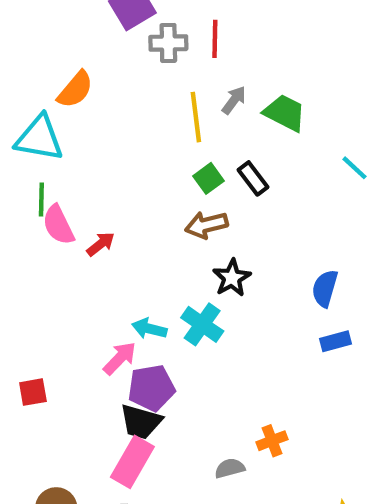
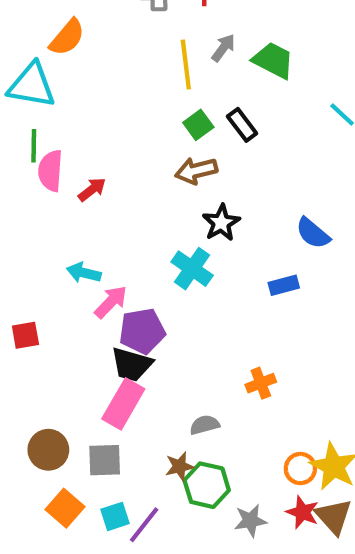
pink semicircle: (58, 225) -> (50, 171), turned 30
blue semicircle: (325, 288) -> (313, 233), turned -66
cyan arrow: (149, 329) -> (84, 273), moved
blue rectangle: (335, 341) -> (284, 285), moved
gray semicircle: (230, 468) -> (205, 425), moved

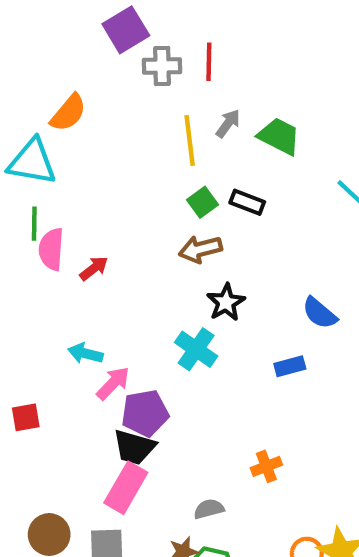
black rectangle: (242, 125) -> (247, 202), turned -32

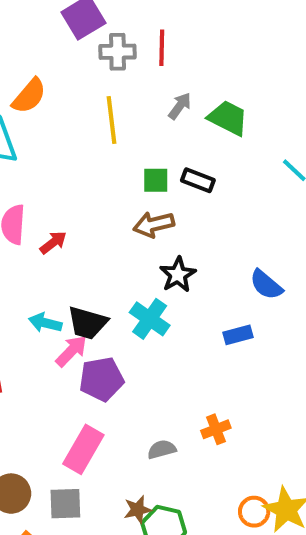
yellow line: (190, 141) -> (112, 120), moved
green square: (202, 202) -> (156, 180), turned 36
black trapezoid: (134, 447) -> (87, 323), moved
gray semicircle: (209, 509) -> (162, 449), moved

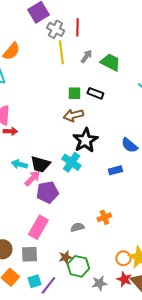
gray cross: (118, 52) -> (55, 29), turned 30
yellow line: (112, 120) -> (61, 52), moved
red arrow: (53, 243) -> (10, 131), moved, turned 40
black star: (178, 275) -> (85, 140), size x1.4

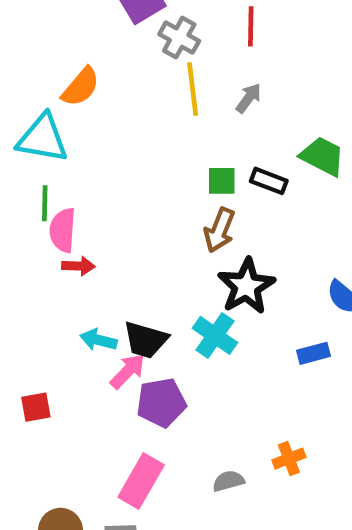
red line: (77, 27) -> (251, 26), moved
green trapezoid: (110, 62) -> (322, 156), moved
brown arrow: (73, 115) -> (219, 230), turned -54

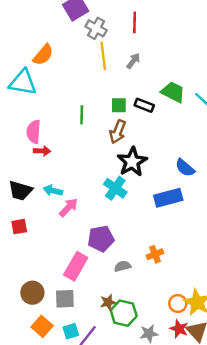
green line: (45, 203) -> (82, 115), moved
black trapezoid: (146, 340) -> (20, 191), moved
blue rectangle: (314, 353) -> (168, 198), size x1.6
purple pentagon: (161, 403) -> (101, 239), moved

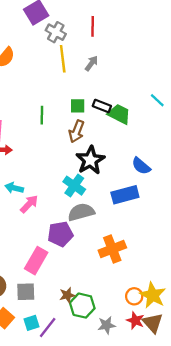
green trapezoid: (173, 92) -> (119, 114), moved
orange cross: (155, 254) -> (112, 249), size x1.6
gray semicircle: (123, 266) -> (81, 212), moved, size x1.6

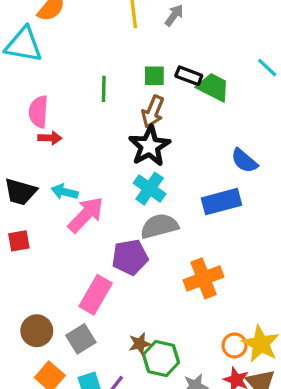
black star: (90, 160) -> (150, 146), moved
pink arrow: (29, 204) -> (86, 215), size x1.4
gray square: (26, 292) -> (81, 339), turned -30

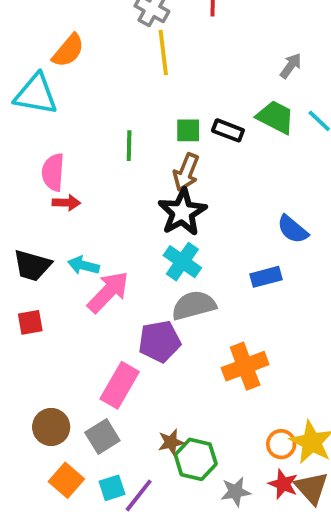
gray arrow: (174, 15) -> (291, 66), moved
green trapezoid: (213, 87) -> (275, 117), moved
blue rectangle: (221, 202) -> (266, 277), size x0.7

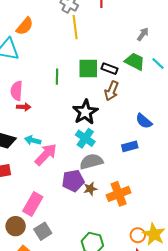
green square: (188, 130) -> (88, 69), size x1.5
brown arrow: (186, 172) -> (112, 91), moved
pink rectangle: (120, 385) -> (33, 204), moved
brown star: (171, 442) -> (90, 189), moved

